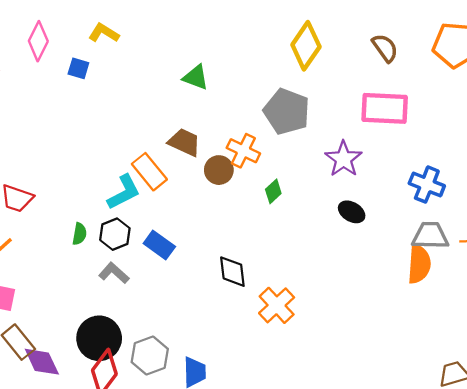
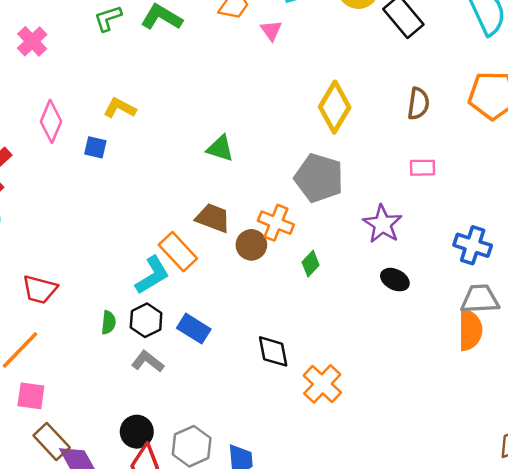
brown semicircle: (385, 48) -> (418, 104), turned 48
pink rectangle: (385, 108) -> (422, 168), size x0.5
black circle: (99, 338) -> (137, 432), size x0.7

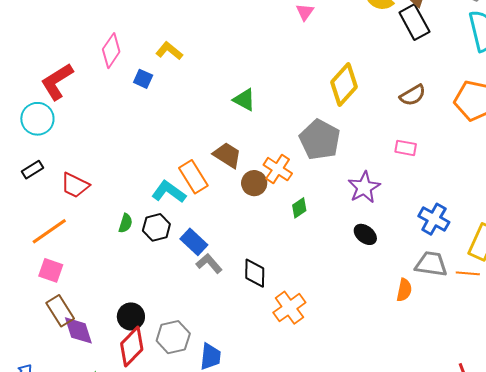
brown semicircle: (418, 104) -> (413, 95), turned 40
cyan L-shape: (152, 275) -> (169, 192), turned -124
orange semicircle: (470, 330) -> (404, 290), moved, size x0.7
gray L-shape: (148, 361) -> (209, 263), moved

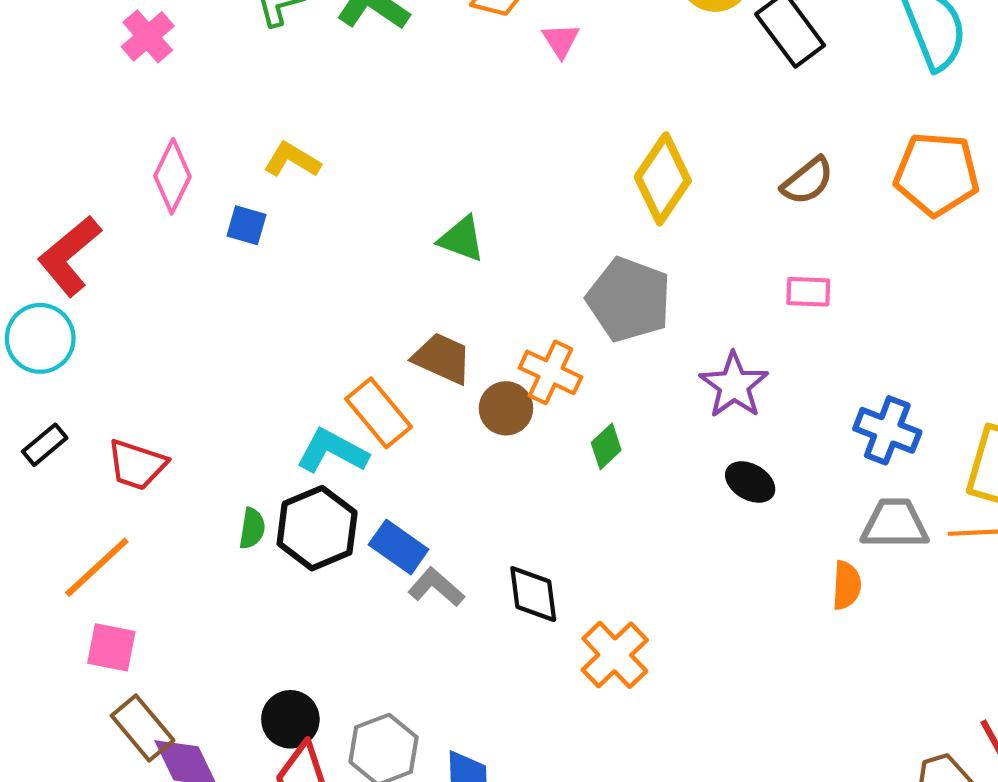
black hexagon: (156, 227) -> (317, 528), size x1.4

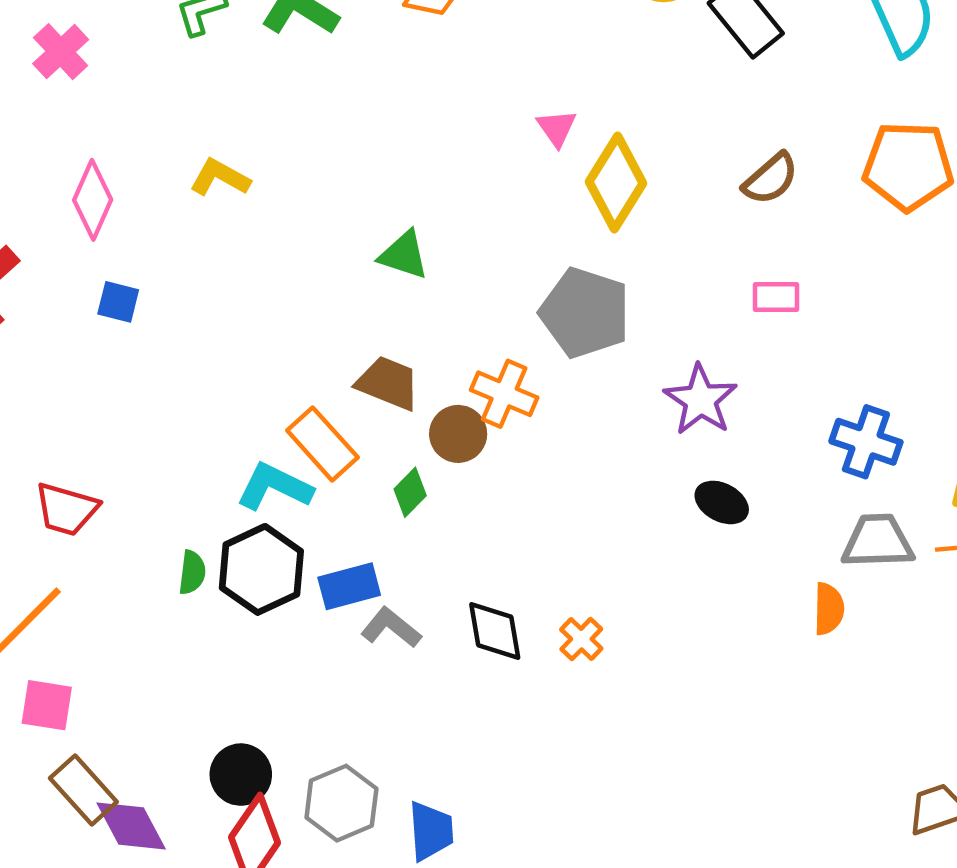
pink triangle: (561, 40) -> (557, 128), moved
blue square: (247, 225) -> (118, 302), moved
green diamond: (606, 446) -> (410, 492), moved
blue rectangle: (399, 547) -> (349, 586), turned -48
orange cross: (615, 655) -> (581, 639), moved, size x0.6

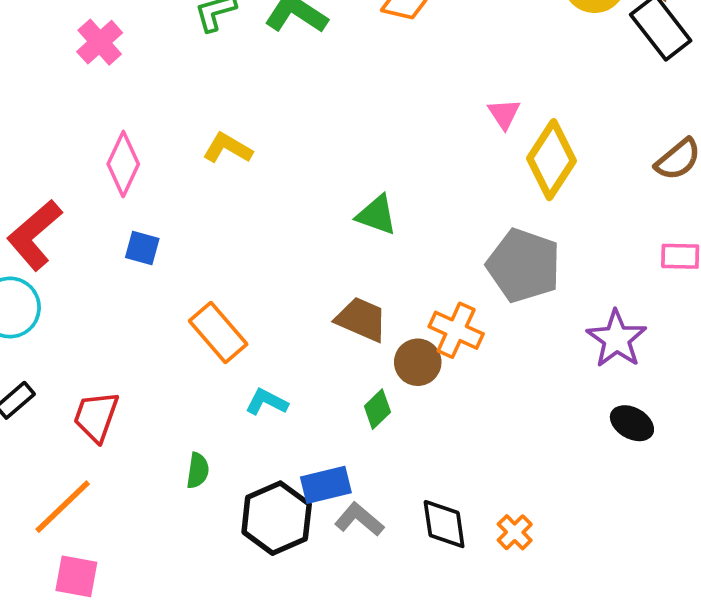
orange rectangle: (322, 444) -> (218, 333), moved
cyan L-shape: (275, 487) -> (267, 402), size x0.7
red trapezoid: (66, 509) -> (96, 417), turned 92
black hexagon: (261, 569) -> (277, 518), moved

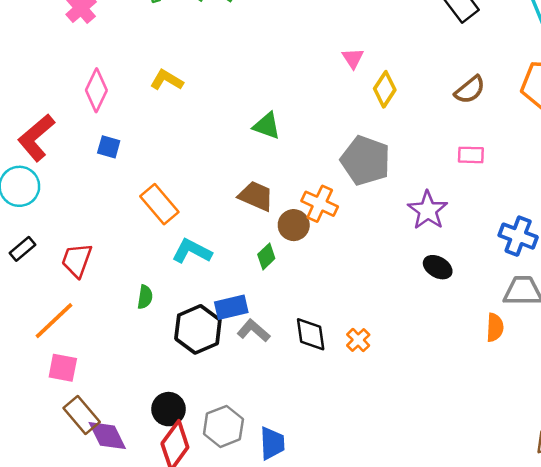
yellow diamond: (552, 160) -> (385, 89), size x0.7
cyan L-shape: (267, 402) -> (192, 251), size x1.4

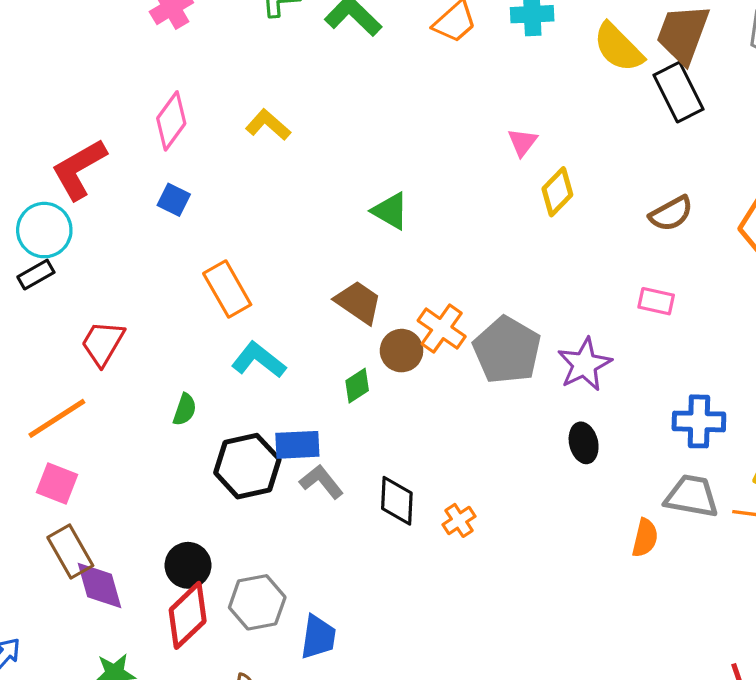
gray pentagon: (365, 160) -> (507, 350), moved
blue cross: (518, 236) -> (699, 421), turned -30
black rectangle: (23, 249) -> (36, 275), moved
black ellipse: (438, 267) -> (584, 443), turned 36

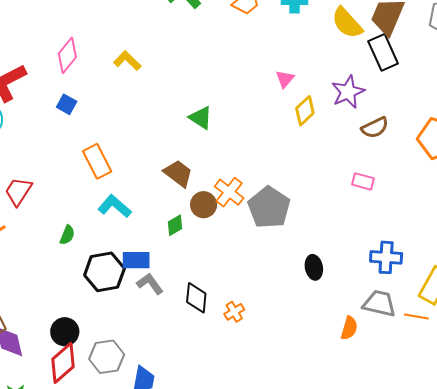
purple star: (584, 364) -> (348, 92), moved

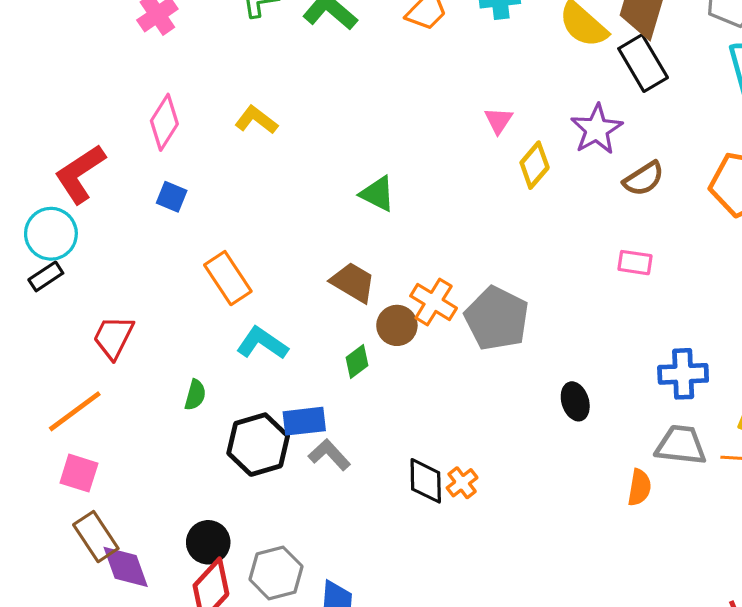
black diamond: (196, 298) -> (426, 481), moved

